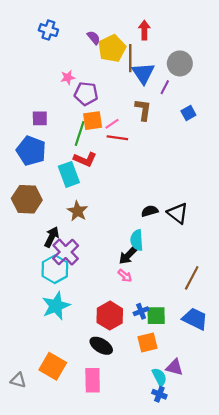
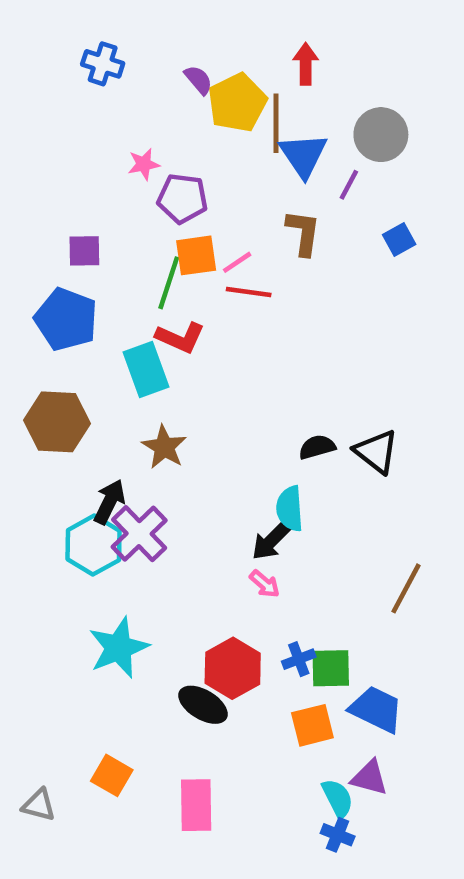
cyan hexagon: (55, 269) -> (94, 545), moved
blue trapezoid: (195, 319) -> (376, 709), moved
black ellipse: (101, 346) -> (203, 705), moved
orange square: (53, 366) -> (112, 775), size x0.7

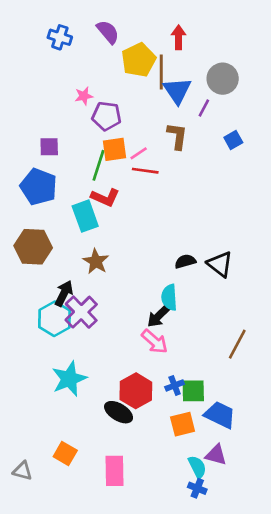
purple semicircle: (198, 80) -> (108, 32), moved, size x1.4
pink arrow: (265, 584) -> (155, 341), size x1.5

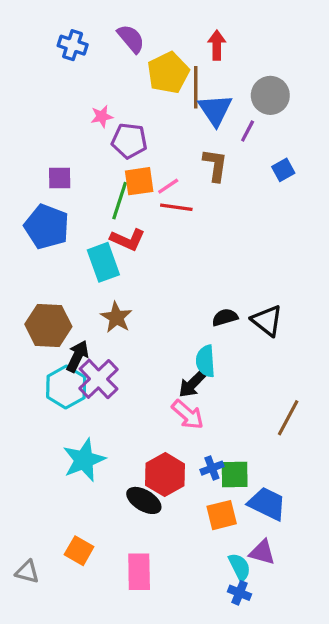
brown hexagon: (33, 247) -> (48, 325), moved

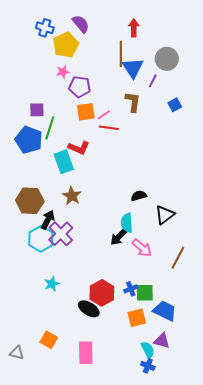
yellow pentagon: (168, 73) -> (66, 45), moved
green line: (120, 201) -> (50, 128), moved
black triangle: (267, 321) -> (165, 215), moved, turned 45
pink arrow: (188, 415) -> (142, 248), moved
cyan star: (84, 460) -> (52, 284), size x0.6

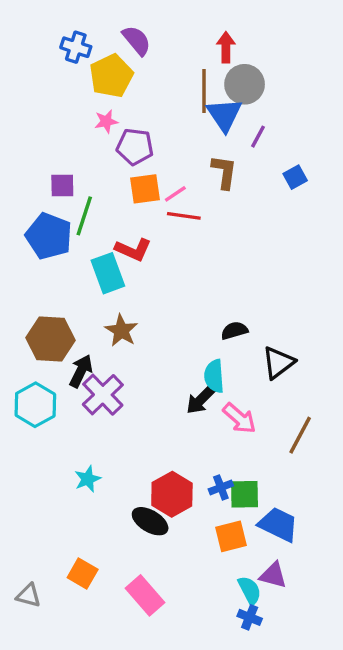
gray circle: (167, 59) -> (245, 84), moved
cyan hexagon: (41, 239) -> (35, 405), moved
pink rectangle: (86, 353) -> (145, 595), turned -40

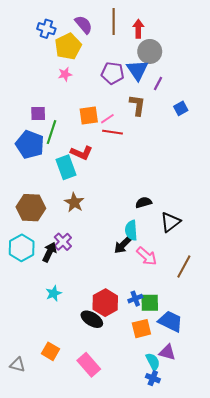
brown line: (204, 91) -> (114, 21), moved
purple pentagon: (135, 147) -> (113, 73), moved
black arrow: (81, 371) -> (49, 252), moved
purple cross: (103, 395) -> (63, 242), size x0.7

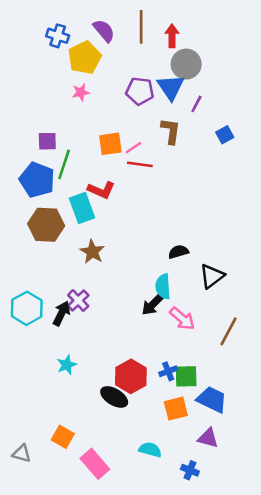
brown hexagon: (31, 208) -> (46, 225), moved
cyan semicircle: (153, 362) -> (150, 450), moved, turned -48
pink rectangle: (89, 365) -> (95, 464), moved

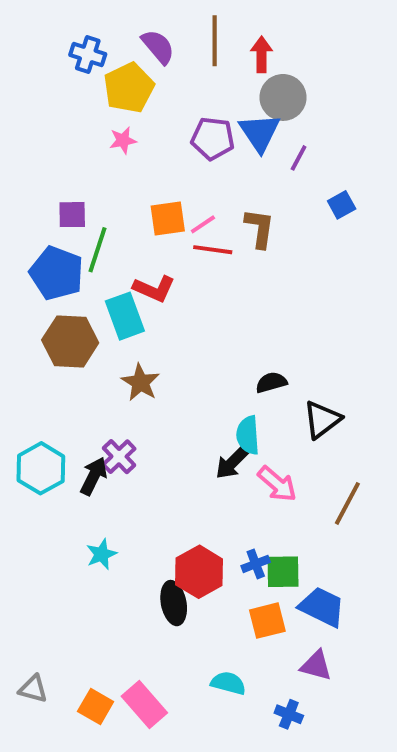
brown L-shape: (171, 131) -> (260, 228), moved
black ellipse: (114, 397) -> (174, 603), turned 48
orange square: (63, 437) -> (96, 706), moved

